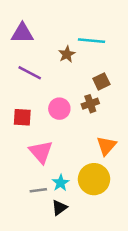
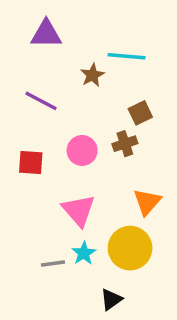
purple triangle: (22, 33) -> (46, 34), moved
pink triangle: (41, 152) -> (79, 210), moved
black triangle: (59, 208) -> (111, 299), moved

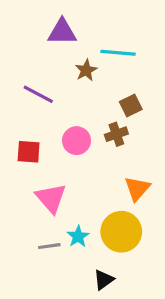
purple triangle: (46, 34) -> (62, 32), moved
pink triangle: (79, 210) -> (51, 198), moved

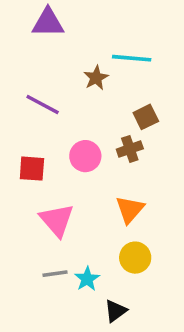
purple triangle: (62, 32) -> (48, 23), moved
orange triangle: (137, 189) -> (130, 209), moved
yellow circle: (121, 232) -> (135, 258), size x0.7
cyan star: (78, 236) -> (87, 279), moved

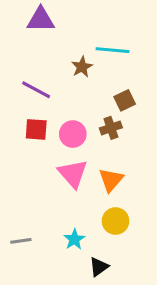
red square: (32, 169) -> (36, 129), moved
pink triangle: (57, 220) -> (73, 174), moved
gray line: (55, 274) -> (21, 241), moved

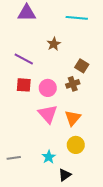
cyan line: (112, 50) -> (77, 18), moved
brown square: (125, 100) -> (82, 66), turned -32

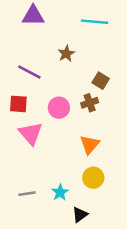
red square: (24, 85) -> (18, 104), moved
pink triangle: (48, 114) -> (31, 133), moved
gray line: (14, 158) -> (27, 194), moved

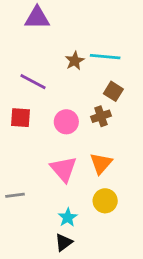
cyan line: (95, 22) -> (105, 57), moved
pink triangle: (31, 133) -> (64, 169), moved
gray line: (27, 194) -> (15, 195), moved
black triangle: (80, 215) -> (64, 242), moved

